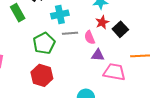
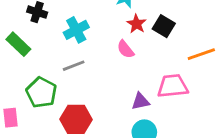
gray line: (70, 33) -> (74, 66), moved
green pentagon: (44, 43) -> (41, 92), moved
purple triangle: (98, 55) -> (141, 101), moved

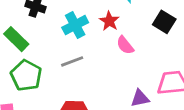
red star: (137, 24) -> (109, 21), moved
green pentagon: (41, 92) -> (26, 75), moved

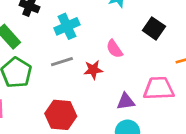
red star: (109, 21) -> (93, 70), moved, turned 30

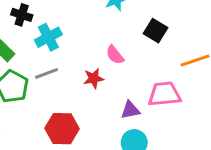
cyan cross: (67, 26) -> (48, 37), moved
gray line: (62, 62) -> (47, 73), moved

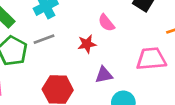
purple triangle: (130, 110) -> (104, 75), moved

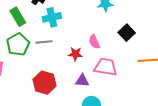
pink trapezoid: (151, 59) -> (106, 67), moved

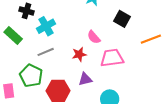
green pentagon: (18, 45) -> (31, 76), moved
purple triangle: (82, 81) -> (85, 79), moved

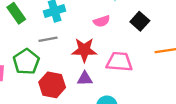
pink semicircle: (94, 37) -> (102, 21), moved, turned -80
red star: (79, 54) -> (84, 50), size x1.5

